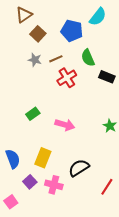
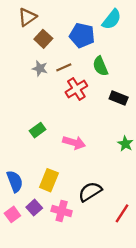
black rectangle: (107, 77) -> (119, 98), moved
pink square: (11, 202) -> (12, 214), moved

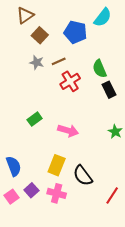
green semicircle: (100, 66) -> (100, 69), moved
black rectangle: (119, 98) -> (109, 90), turned 42
yellow rectangle: (49, 180) -> (57, 165), moved
black semicircle: (90, 192) -> (83, 176), turned -95

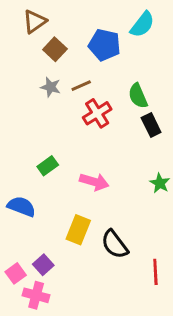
blue semicircle: (14, 166) -> (21, 206), moved, turned -48
pink cross: (57, 193) -> (36, 295), moved
red line: (112, 196) -> (155, 272), turned -36

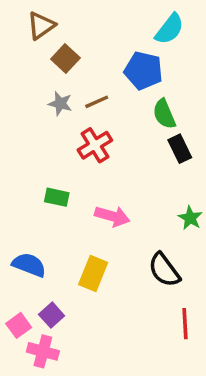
blue pentagon: (104, 45) -> (143, 71), moved
red cross: (97, 113) -> (95, 145), moved
green rectangle: (48, 166) -> (57, 197), turned 48
blue semicircle: (21, 206) -> (29, 265), moved
black semicircle: (115, 244) -> (164, 270), moved

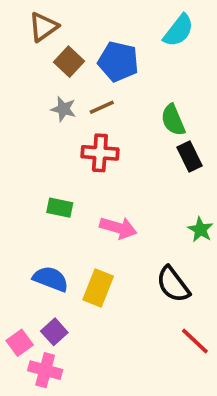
blue pentagon: (143, 71) -> (118, 62), moved
red cross: (95, 145) -> (100, 153), turned 36
blue semicircle: (29, 265) -> (51, 279), moved
red line: (185, 324) -> (195, 341), turned -44

